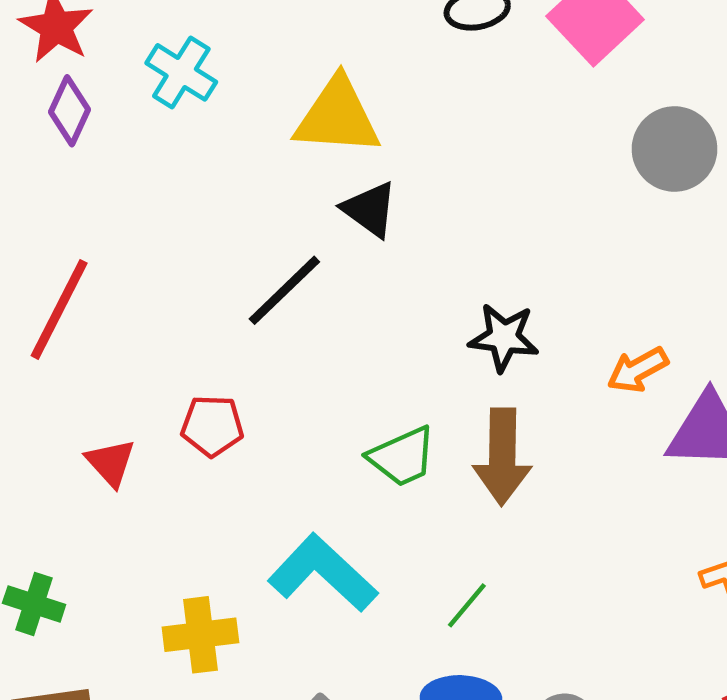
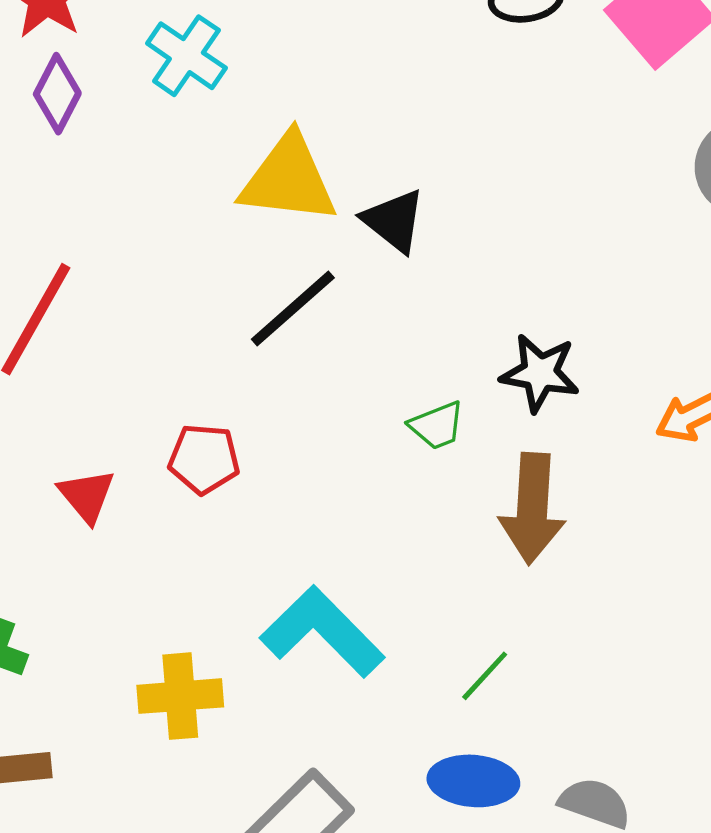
yellow triangle: (337, 117) -> (288, 179), moved
green trapezoid: (402, 457) -> (437, 426), moved, size x0.7

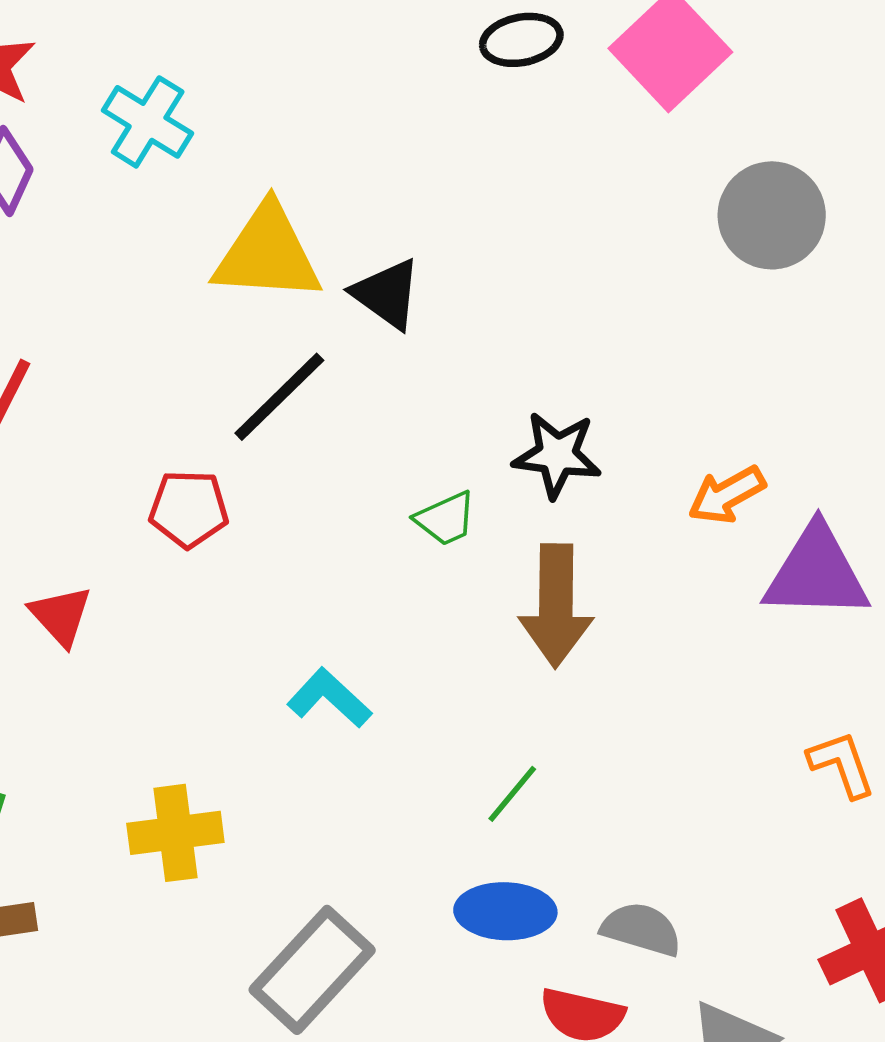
red pentagon: (204, 459) -> (189, 509), moved
cyan L-shape: (322, 632) -> (329, 698), moved, size x0.6

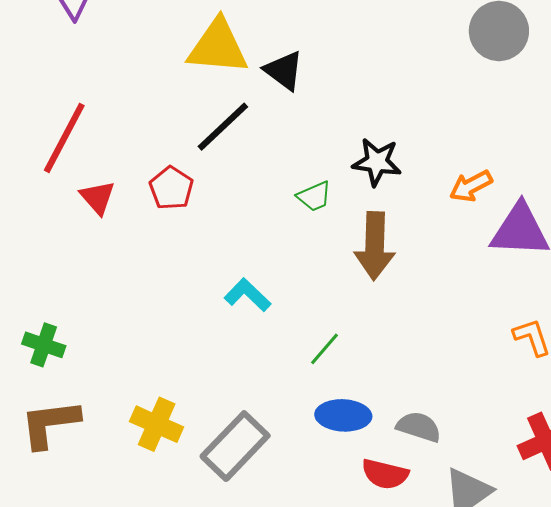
red pentagon: (189, 509) -> (171, 188), turned 30
red triangle: (61, 616) -> (98, 197), moved
green line: (512, 794) -> (325, 349), moved
yellow cross: (175, 833) -> (157, 424), moved, turned 30

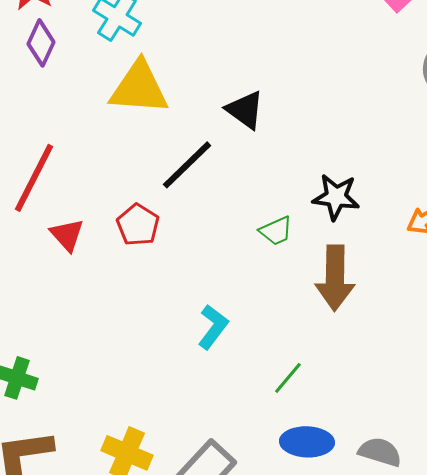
yellow triangle: (218, 47) -> (139, 88), moved
cyan L-shape: (248, 295) -> (213, 327), turned 84

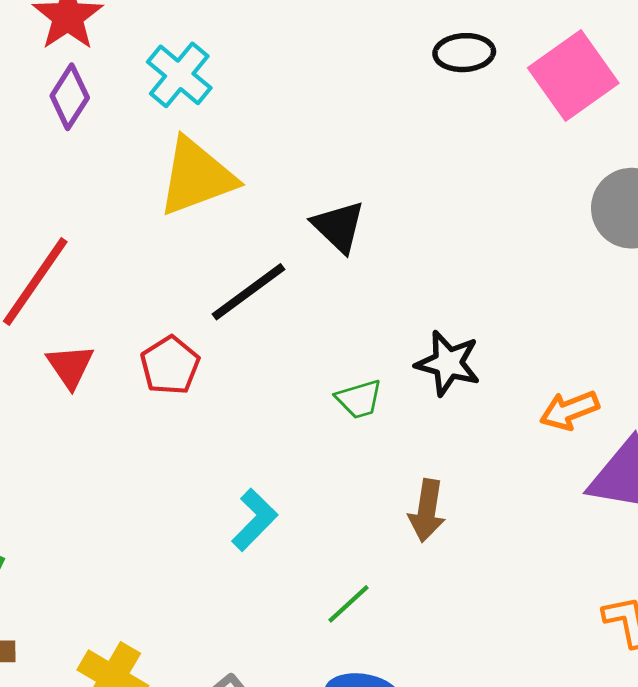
yellow triangle: (139, 88) -> (197, 177), turned -32
brown arrow: (335, 278) -> (427, 511), moved, size x0.7

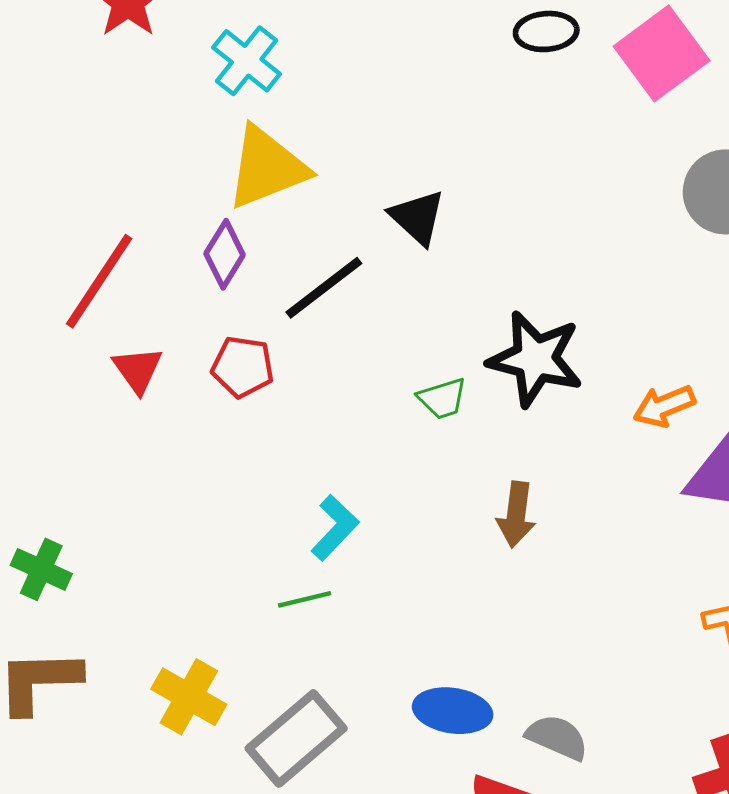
purple diamond: (70, 97) -> (225, 254), moved
black star: (448, 363) -> (535, 359), size x1.4
red pentagon: (170, 365) -> (243, 367), turned -30
green line: (349, 604) -> (305, 599), moved, turned 30

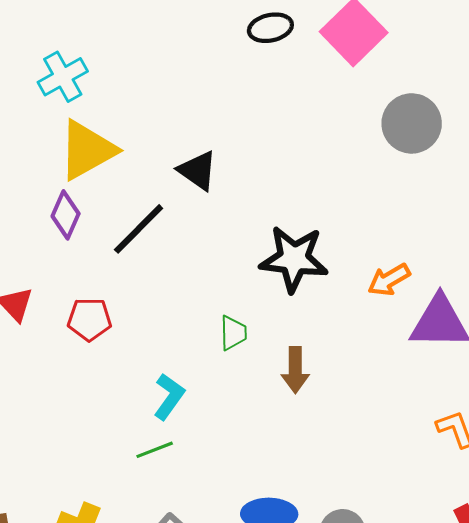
cyan cross: (247, 61) -> (63, 77), turned 30
red pentagon: (243, 367) -> (90, 319), moved
green trapezoid: (442, 398) -> (233, 333), moved, turned -66

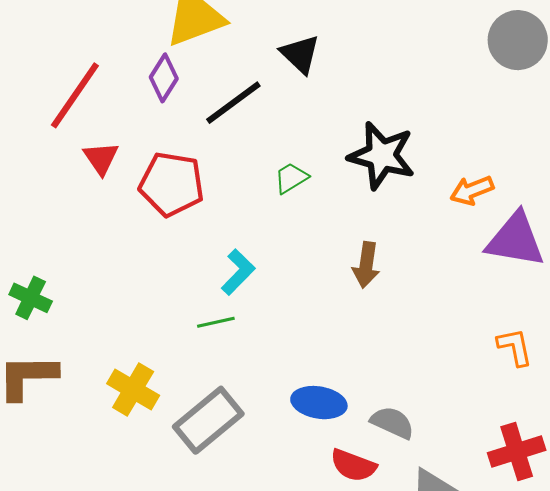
red pentagon: (90, 319) -> (172, 184), size x1.5
green trapezoid: (233, 333) -> (291, 178), moved, turned -129

